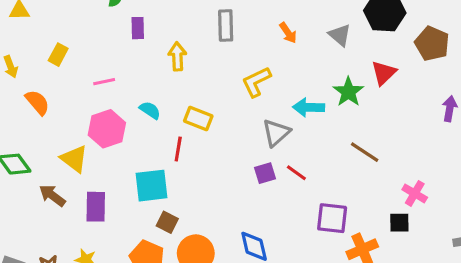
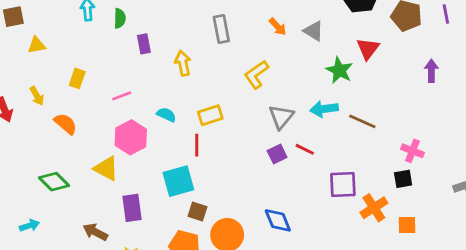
gray triangle: (340, 35) -> (314, 31), moved
cyan arrow: (309, 107) -> (324, 109), moved
yellow rectangle: (198, 118) -> (210, 115), turned -30
brown arrow: (52, 195) -> (95, 232), moved

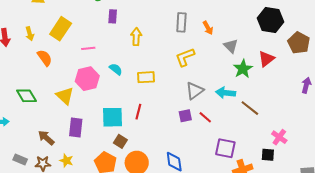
gray rectangle: (221, 29) -> (181, 22), moved
gray triangle: (314, 31) -> (231, 46), moved
yellow rectangle: (77, 78) -> (61, 29), size x1.6
red line: (197, 145) -> (138, 112), moved

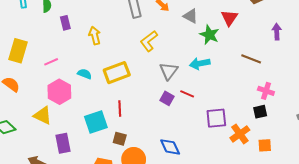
yellow rectangle: (146, 77) -> (117, 73), size x1.4
brown line: (250, 108) -> (251, 59), moved
purple square: (185, 116) -> (167, 98), turned -32
brown square: (120, 141) -> (120, 139), moved

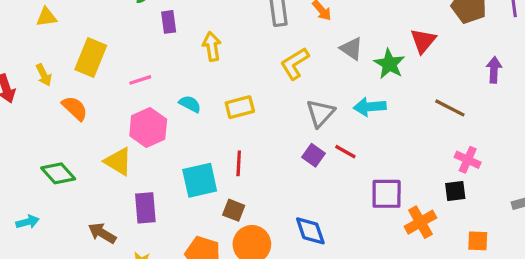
gray triangle: (191, 16) -> (351, 49), moved
yellow rectangle: (117, 73) -> (240, 107), size x0.7
orange square: (265, 145) -> (478, 241), moved

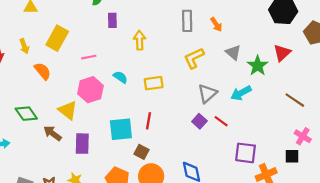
cyan arrow: (370, 107) -> (241, 93), turned -30
brown arrow: (102, 233) -> (52, 133), moved

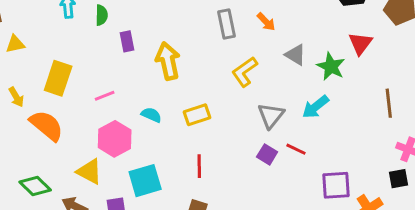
yellow arrow: (140, 40) -> (168, 61), size x1.4
orange semicircle: (43, 71) -> (46, 126), size x1.4
brown line: (295, 100) -> (389, 103), turned 60
cyan square: (121, 129) -> (145, 181), moved

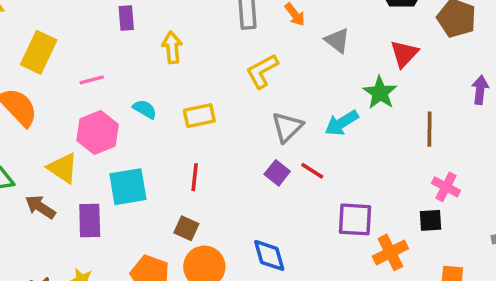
gray triangle: (295, 55) -> (337, 40), moved
yellow arrow: (168, 61) -> (172, 47), size x0.7
green star: (331, 66) -> (380, 93), moved

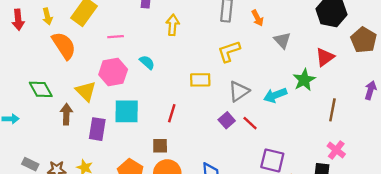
yellow rectangle: (199, 116) -> (200, 80), moved
brown arrow: (40, 207) -> (66, 114), turned 48
brown square: (186, 228) -> (160, 146), turned -35

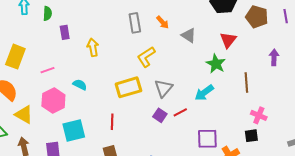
yellow rectangle: (200, 80) -> (128, 87), size x1.4
yellow triangle: (86, 91) -> (24, 115), moved
cyan arrow: (275, 95) -> (204, 93), moved
red line: (250, 123) -> (180, 112), turned -56

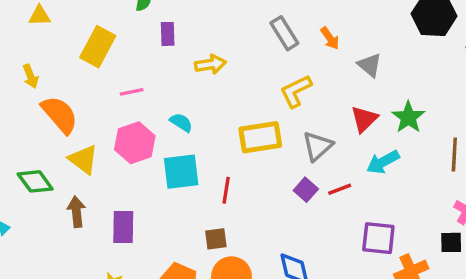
gray rectangle: (135, 23) -> (284, 33), turned -30
red triangle: (228, 40) -> (364, 119), moved
yellow arrow: (93, 47) -> (210, 64), turned 84
yellow rectangle: (15, 57) -> (98, 47), moved
cyan square: (74, 131) -> (181, 172), moved

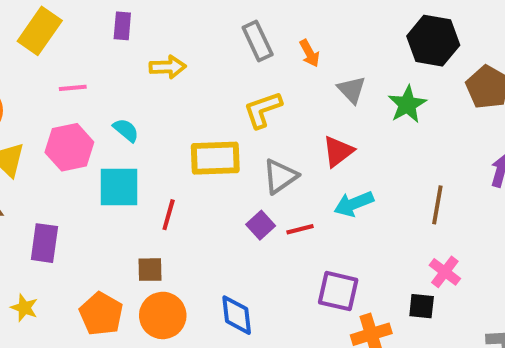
green star: (408, 117) -> (407, 104), moved

